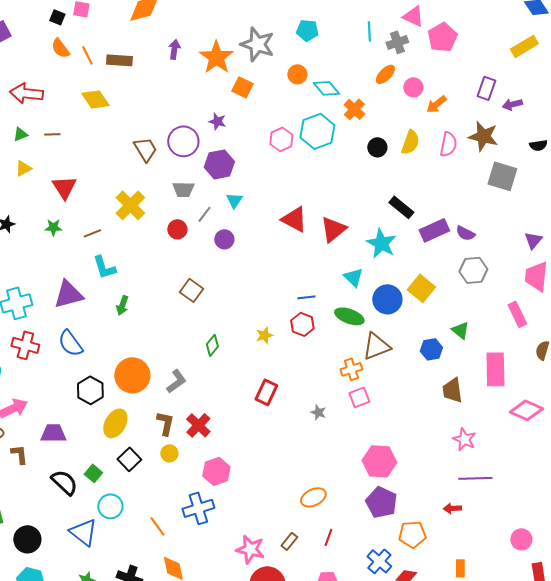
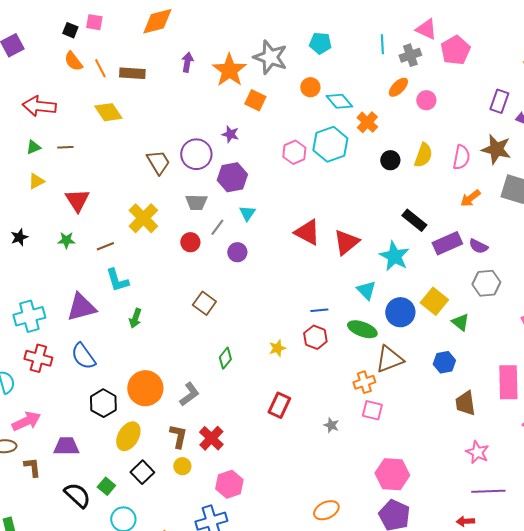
orange arrow: (436, 104) -> (470, 198), moved
green triangle: (460, 330) -> (460, 322), moved
pink square: (359, 397) -> (372, 410), turned 35

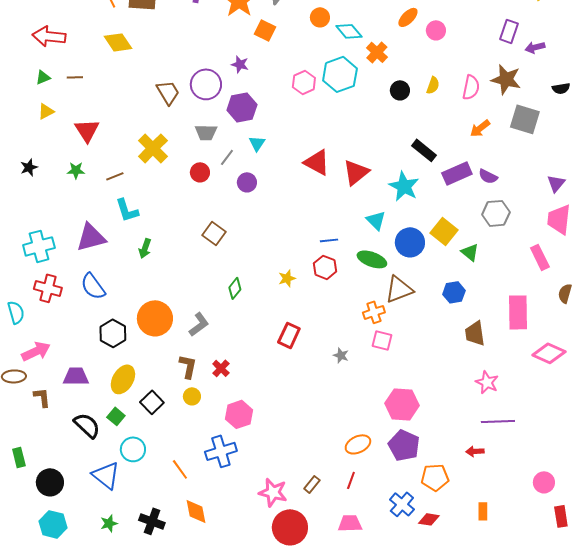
yellow semicircle: (423, 155) -> (433, 85), size x0.7
yellow ellipse: (128, 436) -> (123, 379), moved
red cross: (211, 438) -> (221, 368), size x0.7
orange ellipse: (326, 510) -> (358, 444), moved

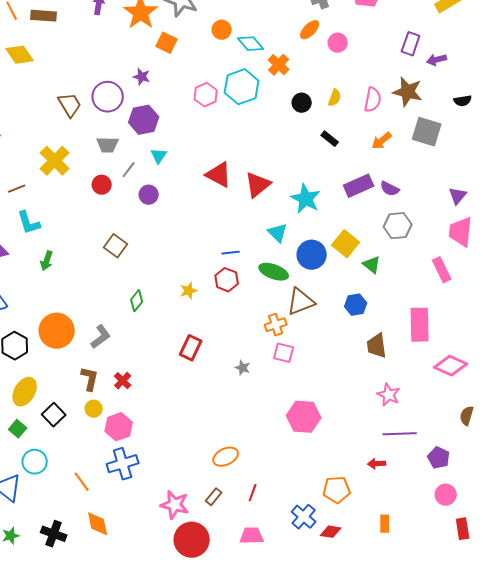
black rectangle: (424, 150) -> (330, 139), moved, size x0.7
brown semicircle: (565, 293) -> (467, 416), moved
pink hexagon: (239, 414) -> (119, 427), moved
orange ellipse: (358, 444) -> (226, 457), moved
purple pentagon: (404, 445) -> (439, 458), moved, size x0.7

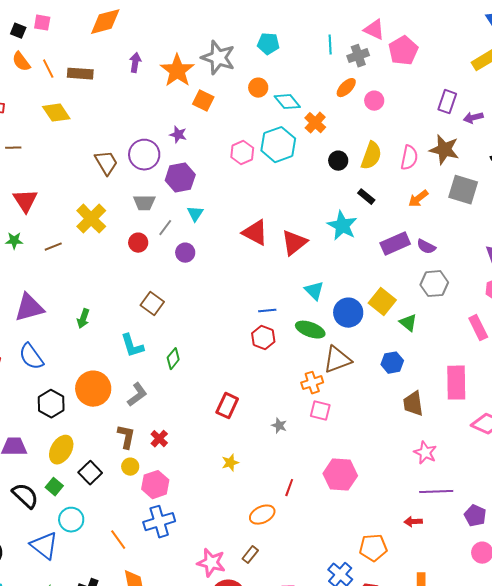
yellow semicircle: (335, 98) -> (371, 156), size x1.6
cyan star: (306, 199) -> (342, 226), moved
cyan L-shape: (29, 223) -> (132, 346), moved
yellow star: (189, 291) -> (230, 463), moved
red line: (253, 493) -> (289, 488), moved

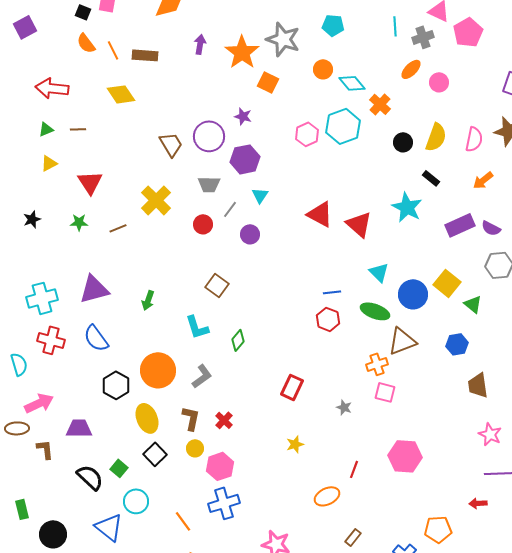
red triangle: (294, 243) -> (359, 224), turned -40
yellow ellipse: (61, 450) -> (147, 418), moved, turned -52
brown rectangle: (250, 555) -> (353, 537), moved

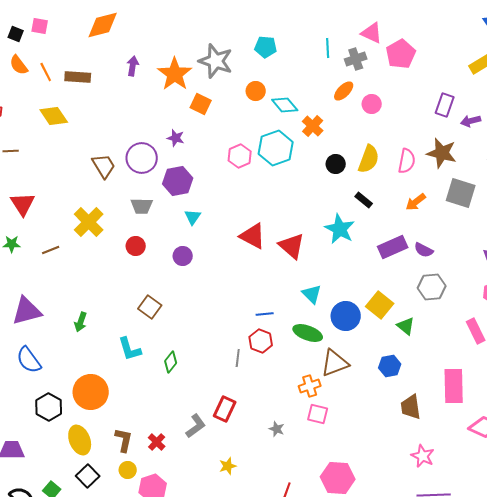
gray line: (230, 209) -> (238, 358), moved, turned -30
gray L-shape: (202, 376) -> (196, 426), moved

